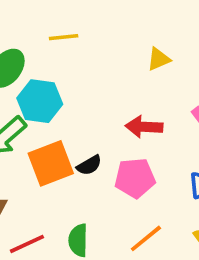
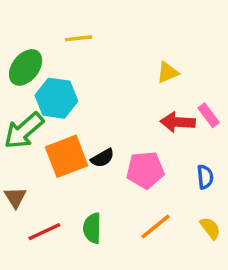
yellow triangle: (159, 59) -> (167, 73), moved
red arrow: (144, 127) -> (178, 122), moved

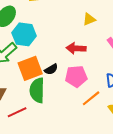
red arrow: (178, 122) -> (76, 48), moved
orange line: (156, 226) -> (91, 98), moved
green semicircle: (92, 228) -> (37, 90), moved, size x1.4

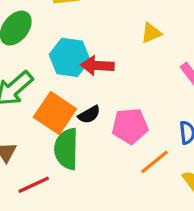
cyan hexagon: (24, 34) -> (70, 57), moved
red arrow: (76, 48) -> (97, 66), moved
orange square: (30, 68) -> (55, 113), turned -35

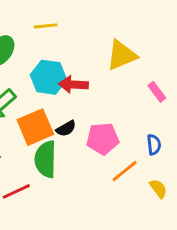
yellow triangle: (151, 33) -> (122, 55), size x1.6
orange square: (55, 113) -> (35, 127), turned 33

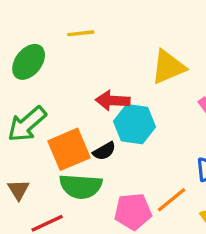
cyan hexagon: (48, 77) -> (135, 124), moved
pink pentagon: (103, 139) -> (133, 212), moved
green semicircle: (46, 159) -> (81, 186), turned -87

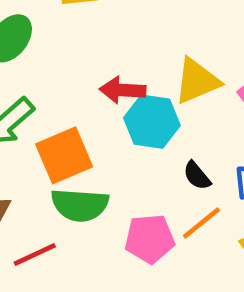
yellow triangle: (168, 67) -> (197, 81), moved
black semicircle: (104, 151) -> (197, 176), moved, turned 80

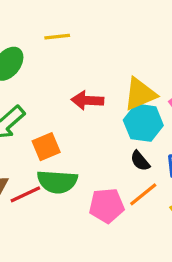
cyan hexagon: (152, 122) -> (143, 123), moved
orange square: (64, 155) -> (46, 147), size x0.7
red line: (35, 254) -> (25, 194), moved

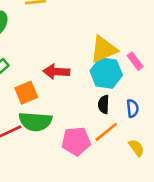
red arrow: (87, 100) -> (56, 72), moved
black semicircle: (140, 161) -> (104, 104), turned 42

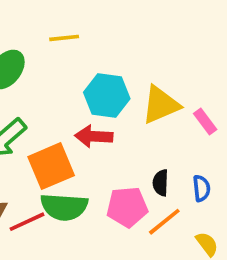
cyan hexagon: (106, 73) -> (107, 95), moved
orange square: (26, 93) -> (51, 166), size x1.4
pink pentagon: (76, 141) -> (127, 207), moved

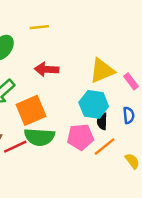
cyan hexagon: (107, 95) -> (94, 104), moved
red arrow: (94, 136) -> (47, 69), moved
blue semicircle: (201, 188) -> (129, 115), moved

